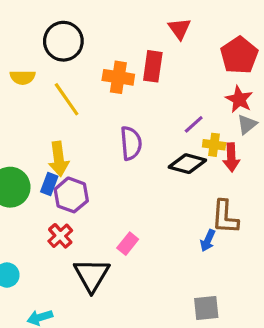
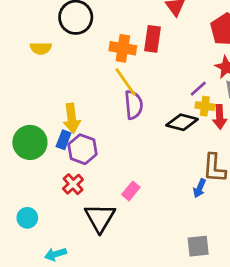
yellow line: (67, 99) -> (126, 82), moved
purple line: (194, 124) -> (198, 89), moved

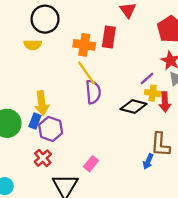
yellow semicircle: (41, 48) -> (33, 45), moved

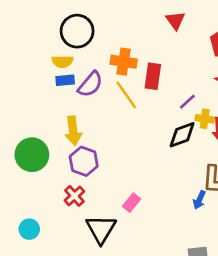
red rectangle: (109, 37) -> (153, 76), moved
purple line: (147, 78) -> (187, 102), moved
purple semicircle: (93, 92) -> (90, 84), moved, turned 45
black diamond: (134, 107) -> (182, 135), turned -35
blue rectangle: (35, 121) -> (65, 80), moved, turned 64

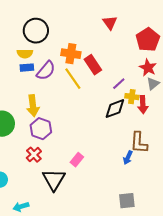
red rectangle: (153, 76) -> (93, 65), turned -42

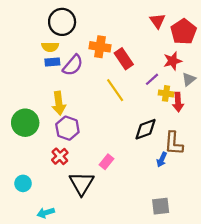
red triangle: (110, 23) -> (157, 21), moved
red star: (148, 68) -> (173, 61), moved, turned 30
yellow line: (73, 79) -> (115, 90), moved
black diamond: (115, 109) -> (145, 129), moved

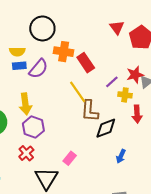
black circle: (62, 22) -> (42, 28), moved
red star: (173, 61) -> (135, 75), moved
red arrow: (178, 102) -> (137, 114), moved
brown L-shape: (174, 143) -> (90, 111), moved

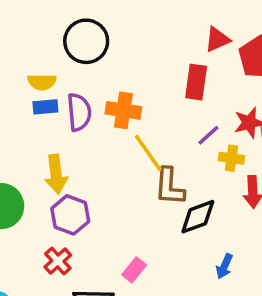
red triangle: (117, 27) -> (217, 40), turned 42
orange cross: (64, 52) -> (123, 110), moved
red rectangle: (86, 63) -> (196, 82), moved, turned 42
purple semicircle: (38, 69) -> (79, 112), turned -45

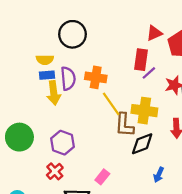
purple line: (208, 135) -> (149, 73), moved
yellow cross: (231, 158) -> (144, 111), moved, size x1.6
yellow arrow: (56, 174) -> (54, 93), moved

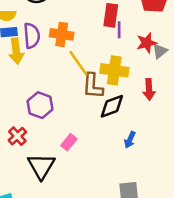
purple line: (149, 73) -> (119, 30), turned -48
purple hexagon: (63, 143) -> (40, 105), moved

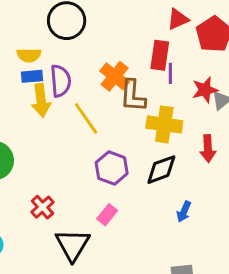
orange cross: (62, 34) -> (115, 76), moved, turned 30
yellow line: (78, 63) -> (86, 118), moved
brown L-shape: (93, 86) -> (133, 96), moved
purple hexagon: (40, 105) -> (112, 168), moved

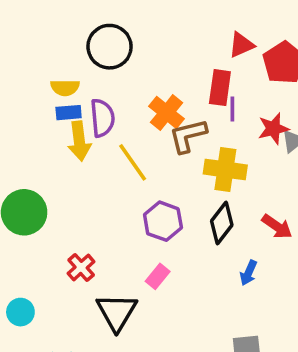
brown L-shape: (133, 96) -> (188, 136), turned 72
red arrow: (208, 148) -> (277, 227), moved, turned -52
black diamond: (161, 170) -> (222, 223), turned -32

